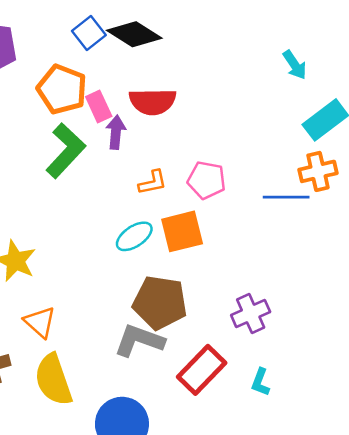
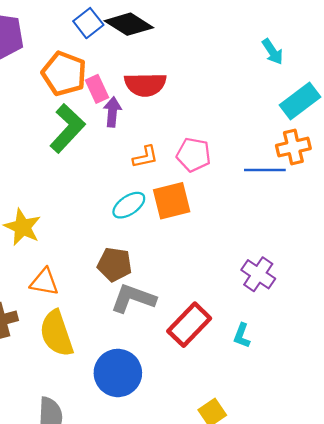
brown pentagon: (160, 303) -> (115, 264), moved, size x0.7
purple cross: (251, 314) -> (258, 274), moved, turned -32
orange triangle: (40, 322) -> (44, 282), turned -32

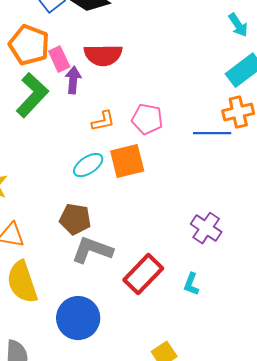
cyan arrow: (273, 52) -> (238, 25), moved

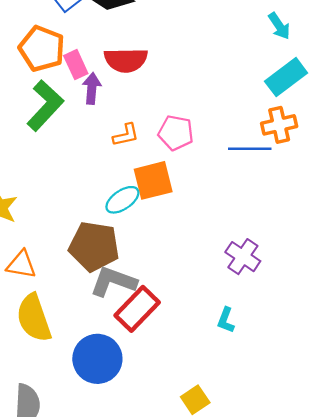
cyan ellipse: (88, 165) -> (122, 200), moved
brown pentagon: (75, 219) -> (94, 246), size x1.4
red rectangle: (143, 274) -> (137, 309), moved

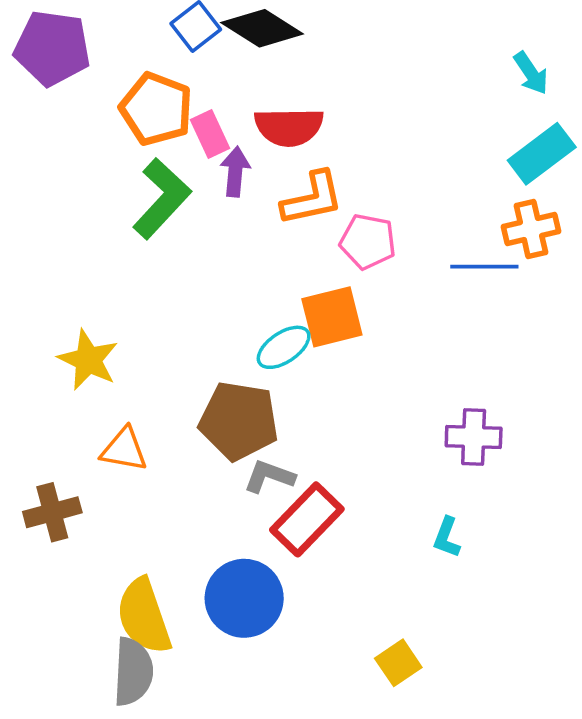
orange L-shape: (126, 135) -> (312, 199), moved, size x1.5
purple cross: (243, 257) -> (474, 437), turned -32
gray L-shape: (113, 282) -> (269, 476), size x0.7
yellow semicircle: (34, 318) -> (144, 616), moved

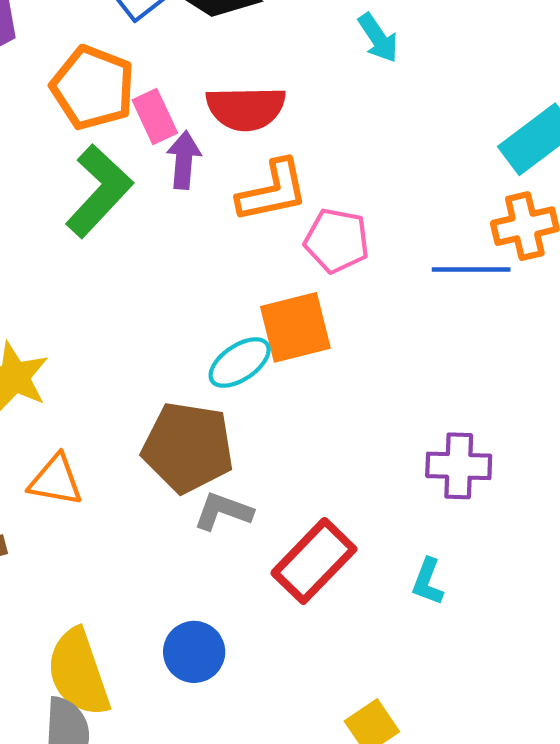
cyan arrow: (531, 73) -> (378, 38), moved
red rectangle: (307, 519) -> (314, 561), moved
blue circle: (244, 598) -> (194, 652), size x0.7

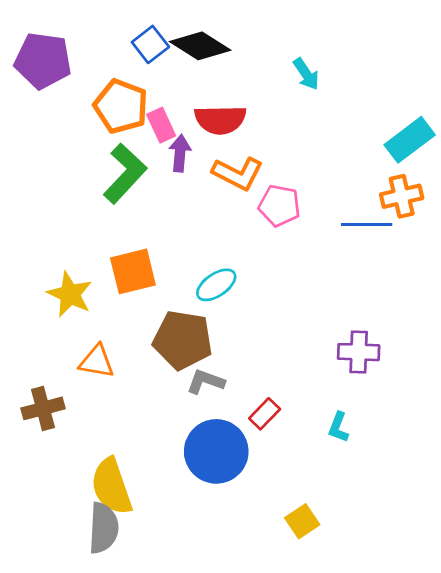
orange L-shape: (273, 191) -> (238, 173), turned 39
orange square: (295, 327) -> (133, 271), moved
red rectangle: (314, 561) -> (265, 414), size x0.6
blue circle: (194, 652) -> (216, 451), moved, size x1.6

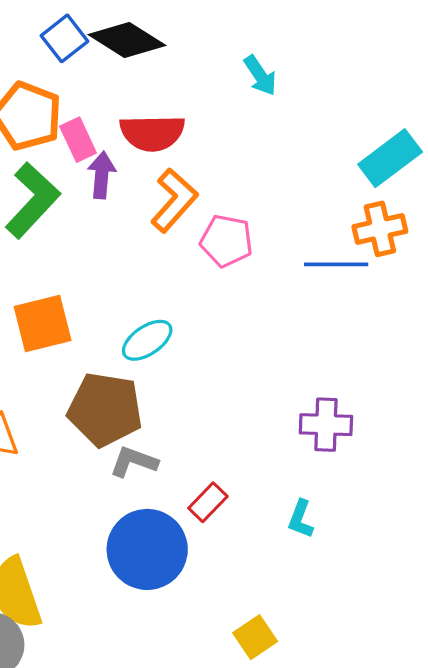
orange L-shape: (238, 173) -> (174, 200), turned -75

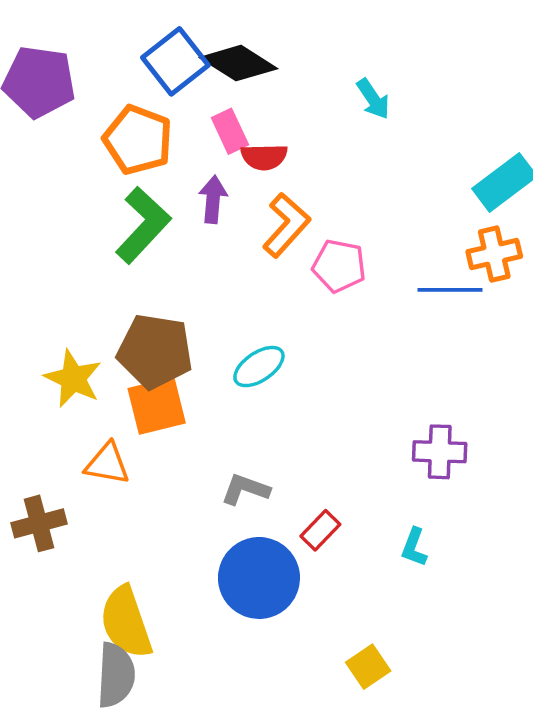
blue square: (65, 38) -> (175, 61), size x1.4
red semicircle: (152, 133) -> (264, 157), size x0.7
pink rectangle: (78, 140) -> (230, 131), moved
orange square: (43, 323) -> (157, 406), moved
brown pentagon: (105, 409) -> (155, 351), moved

